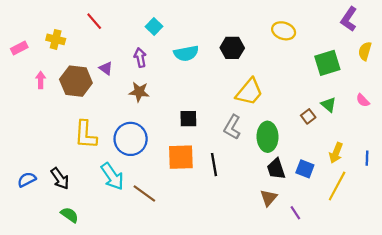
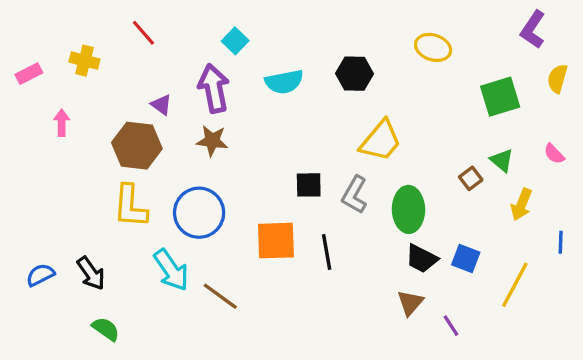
purple arrow: (140, 58) -> (214, 88), size x1.6
brown hexagon: (76, 81) -> (137, 146), moved
black square: (188, 119) -> (309, 185), moved
yellow arrow: (336, 153) -> (521, 205), moved
black trapezoid: (276, 169) -> (422, 259), turned -45

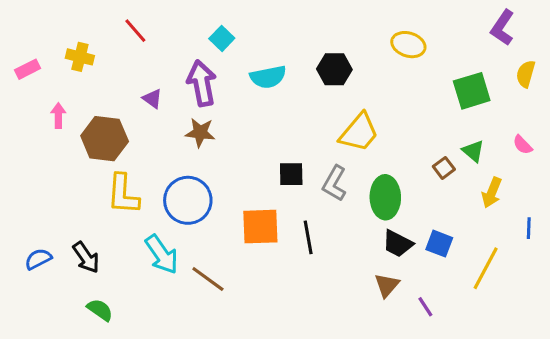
brown hexagon: (137, 146) -> (105, 139), moved

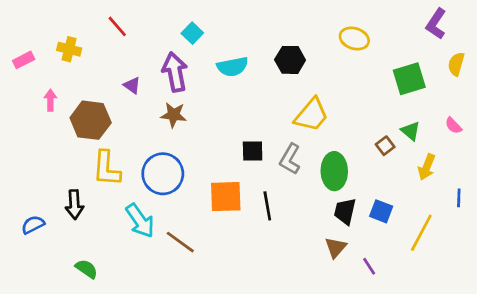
black trapezoid: (398, 244) -> (345, 211), turned 76
black arrow: (86, 257) -> (74, 205), moved, turned 32

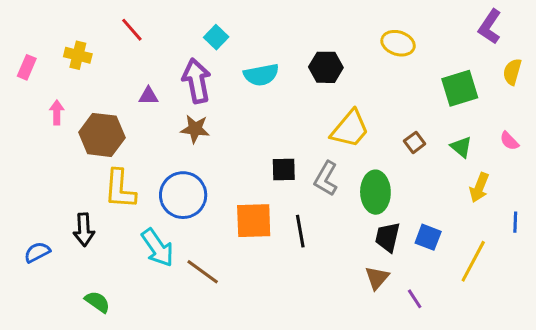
pink rectangle: (24, 60) -> (27, 67), turned -40
purple triangle: (132, 85) -> (148, 96), turned -36
brown square: (385, 146) -> (415, 142), moved

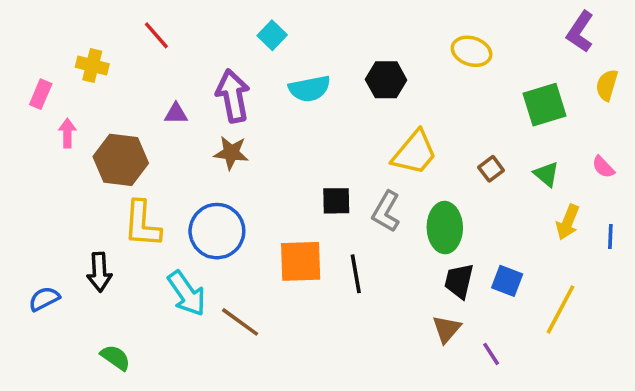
cyan square: (216, 37) -> (272, 35), moved
pink rectangle: (27, 67) -> (41, 94), moved
blue line: (515, 222) -> (610, 236), moved

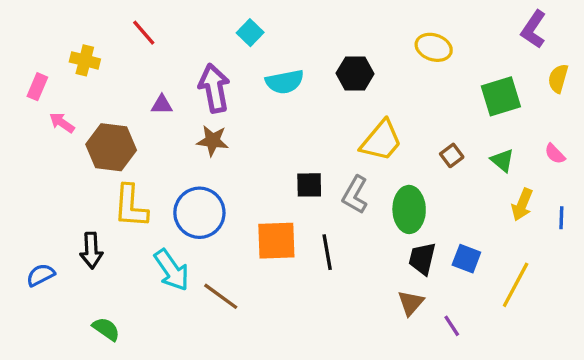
pink arrow: (67, 133) -> (62, 123), turned -55

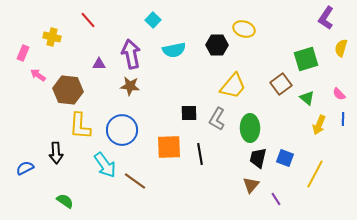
yellow ellipse: (434, 47) -> (244, 29), moved
brown square: (452, 155) -> (281, 84), moved, size x1.5
blue line: (561, 218) -> (343, 119), moved

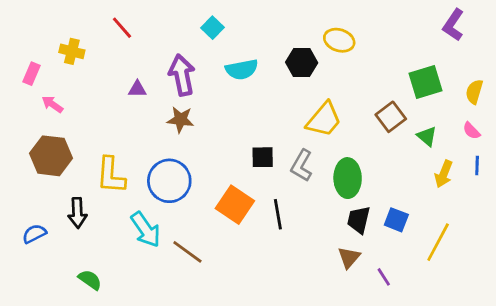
yellow semicircle: (341, 48) -> (474, 92), moved
brown hexagon: (68, 90) -> (51, 156), moved
orange square: (169, 147) -> (235, 205), turned 36

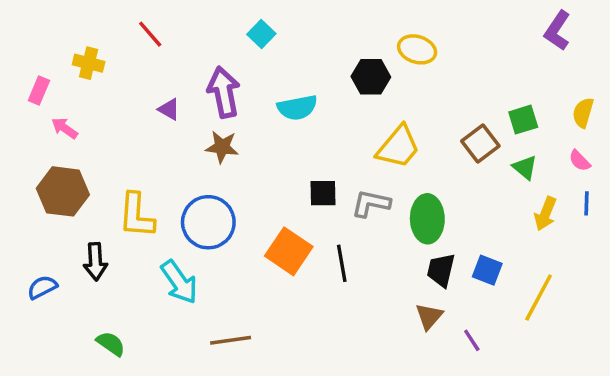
cyan semicircle: (242, 69) -> (297, 108), moved
green square: (426, 82) -> (523, 120), moved, size x0.7
purple triangle: (137, 89) -> (169, 109), turned 30
gray L-shape: (302, 166) -> (371, 203), turned 72
brown line: (187, 252) -> (231, 340), moved, turned -44

